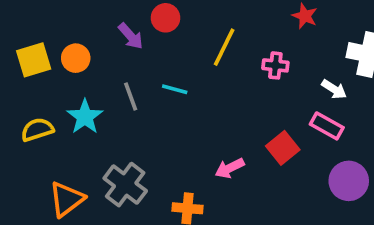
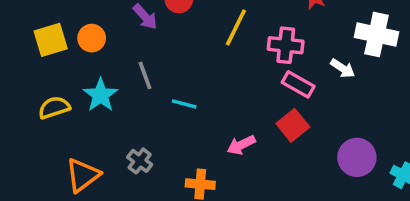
pink cross: (275, 65) -> (286, 45), size x1.4
cyan line: (175, 89) -> (184, 104), moved
pink rectangle: (327, 126) -> (298, 84), moved
gray cross: (125, 185) -> (140, 161), size x0.6

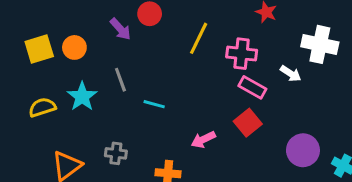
gray cross: (140, 161) -> (116, 153), turned -30

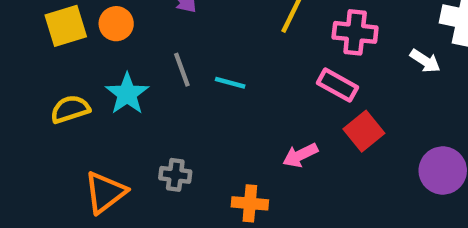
pink rectangle: (252, 87) -> (338, 85), moved
cyan line: (154, 104) -> (230, 83), moved

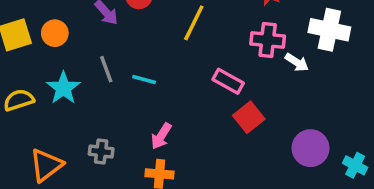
pink cross: (355, 32) -> (268, 40), moved
pink arrow: (300, 155) -> (161, 136), moved, turned -32

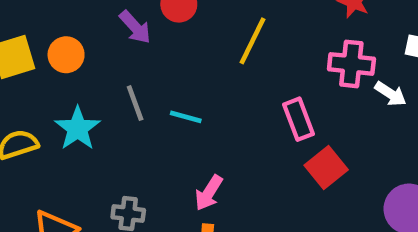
pink rectangle: (228, 81) -> (298, 119), turned 40

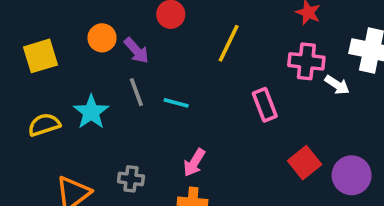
purple arrow: (135, 27) -> (136, 51), moved
orange circle: (66, 55) -> (102, 38), moved
red square: (326, 168) -> (305, 163), moved

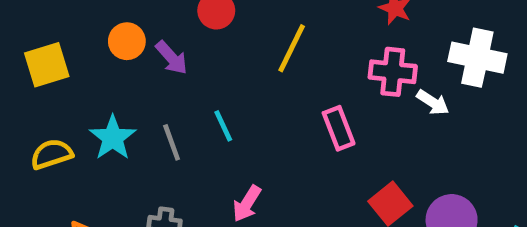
gray line: (136, 92) -> (172, 142), moved
cyan line: (176, 103) -> (223, 126), turned 50

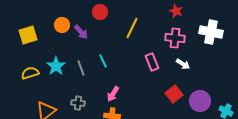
white arrow: (433, 102) -> (183, 64), moved

